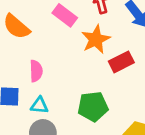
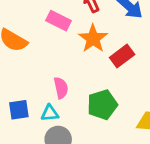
pink semicircle: (36, 71) -> (61, 88), moved

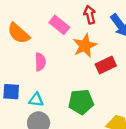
pink semicircle: (61, 88) -> (40, 62), moved

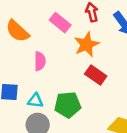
red rectangle: (106, 65) -> (96, 75), moved, turned 60
green pentagon: (81, 102) -> (68, 105), moved

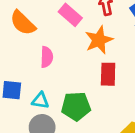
red rectangle: (96, 75) -> (108, 74), turned 55

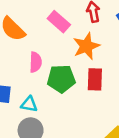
green pentagon: (76, 106) -> (61, 79), moved

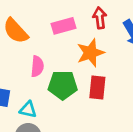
pink rectangle: (59, 22) -> (63, 26), turned -60

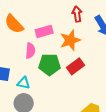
pink rectangle: (63, 26) -> (44, 31), moved
red rectangle: (97, 88) -> (75, 66), turned 48

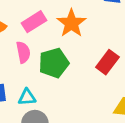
red rectangle: (75, 66) -> (107, 62), moved

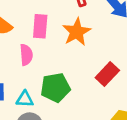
pink rectangle: (34, 22) -> (40, 26), turned -60
green pentagon: (54, 63) -> (55, 88), moved

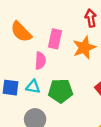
cyan triangle: (25, 99) -> (33, 87), moved

